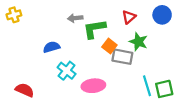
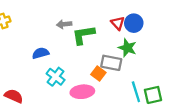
blue circle: (162, 15) -> (134, 23), moved
red triangle: (129, 17) -> (118, 23), turned -32
orange square: (109, 46) -> (98, 74), moved

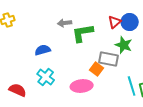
red triangle: (118, 23) -> (115, 22), turned 32
cyan cross: (56, 77) -> (46, 77), moved

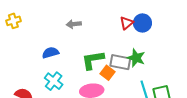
green L-shape: (83, 33) -> (93, 60), moved
green star: (124, 45) -> (136, 58), moved

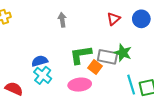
blue circle: (142, 23) -> (141, 19), moved
gray arrow: (74, 24) -> (62, 20), turned 88
blue semicircle: (50, 53) -> (40, 61), moved

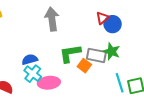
blue circle: (141, 19) -> (113, 24), moved
gray arrow: (62, 20) -> (52, 19), size x1.6
pink ellipse: (80, 85) -> (49, 83), moved

